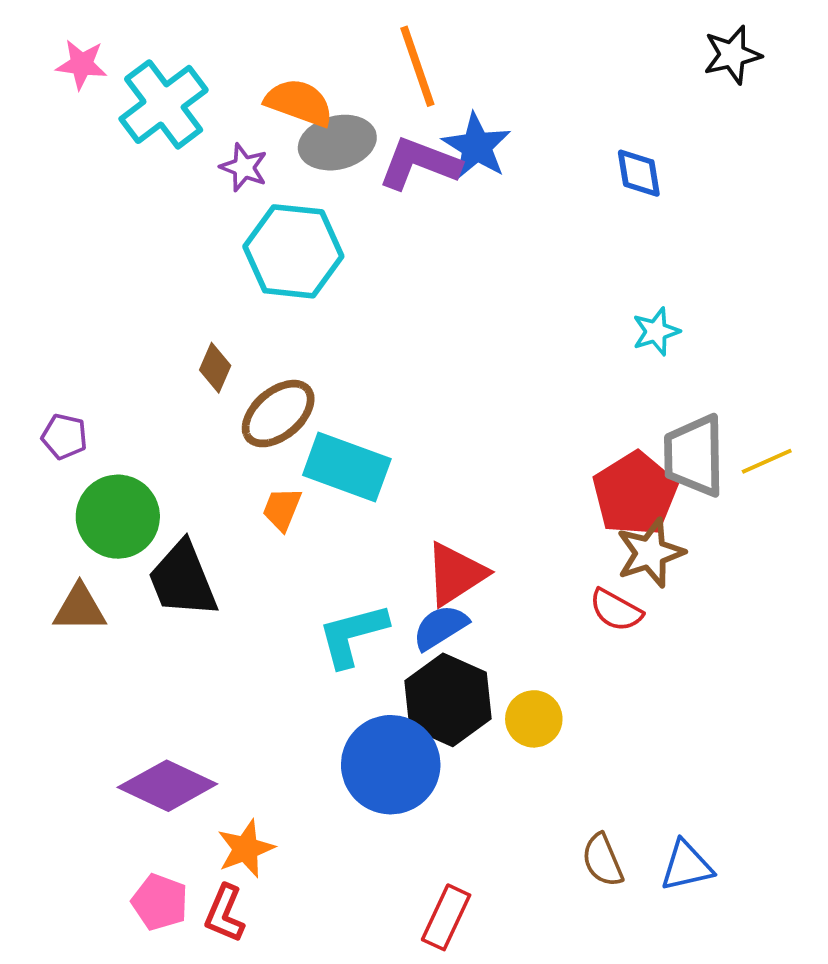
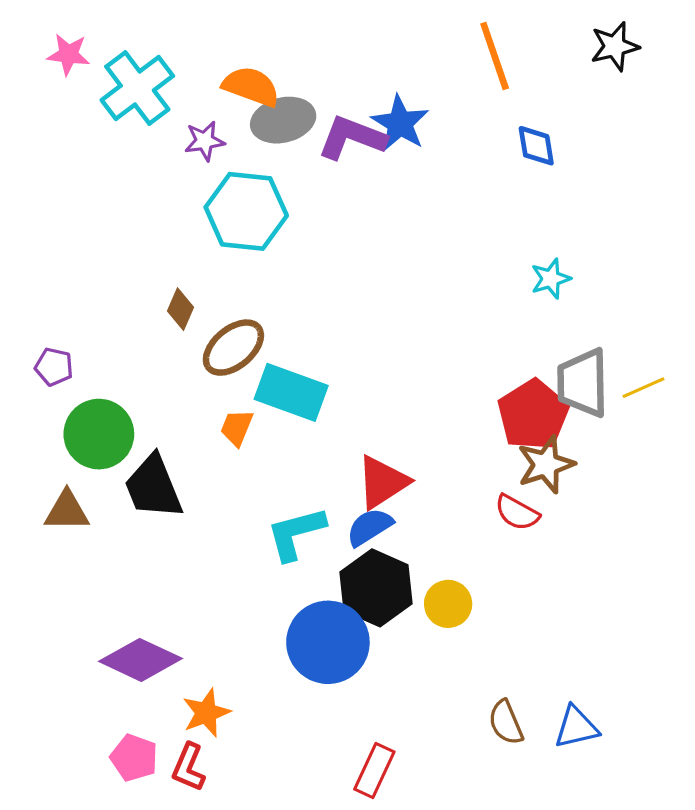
orange line: (417, 66) -> (495, 56), moved
purple star: (244, 167) -> (205, 141), turned -30

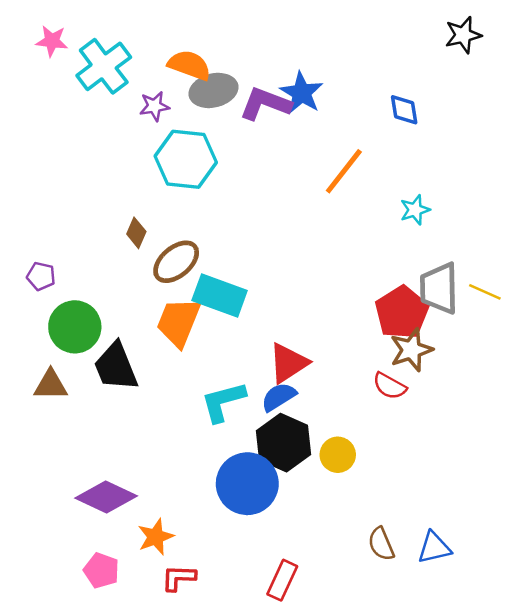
orange line: (495, 56) -> (344, 171), moved, turned 57
yellow line: (644, 388) -> (485, 292), turned 48
orange trapezoid: (237, 428) -> (179, 322), size x1.8
red L-shape: (189, 767) -> (179, 578), moved, turned 69

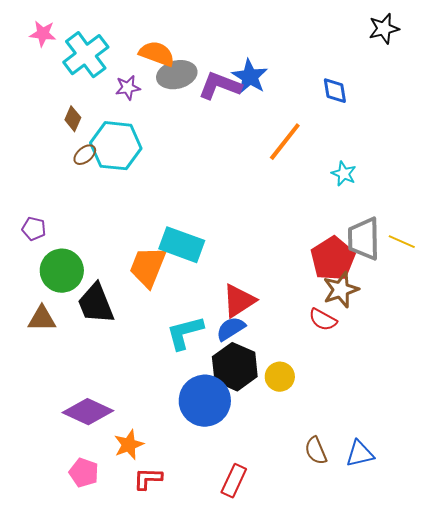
cyan hexagon: (186, 159) -> (116, 146), moved
cyan star: (415, 210) -> (344, 174), turned -30
brown diamond: (136, 233) -> (73, 119), moved
brown ellipse: (176, 262) -> (85, 155), moved, size x0.6

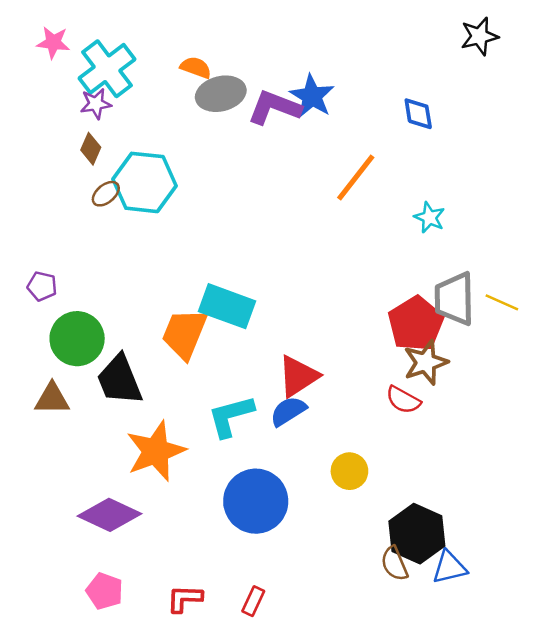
orange semicircle: (157, 54) -> (196, 67), size x0.7
purple star: (128, 88) -> (96, 104), moved
black hexagon: (235, 367) -> (417, 534), moved
orange star: (129, 445) -> (156, 451), moved, size x1.6
red rectangle: (234, 481) -> (253, 601), moved, size x0.7

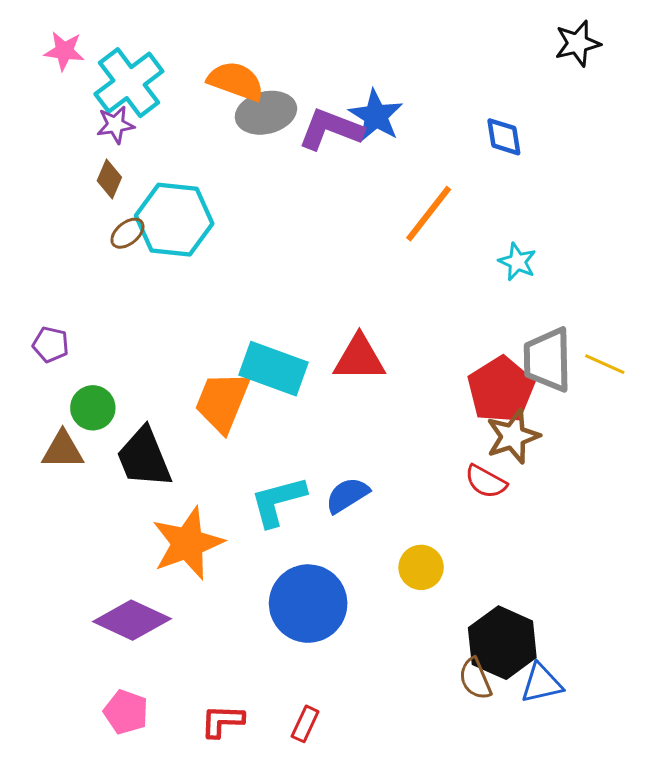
orange semicircle: (196, 67) -> (236, 81), size x1.5
green circle: (77, 339) -> (93, 408), size x0.7
red triangle: (298, 376) -> (359, 358), moved, turned 33
brown triangle: (52, 399) -> (63, 450), moved

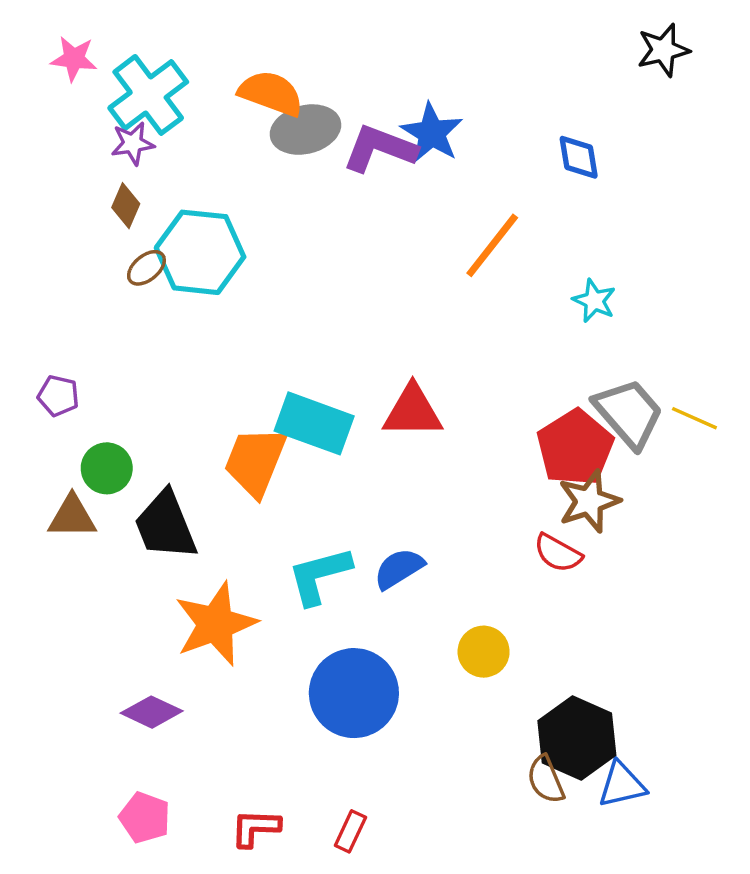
gray trapezoid: (547, 360) -> (629, 413), turned 140
purple diamond: (132, 620) -> (152, 712), size x0.7

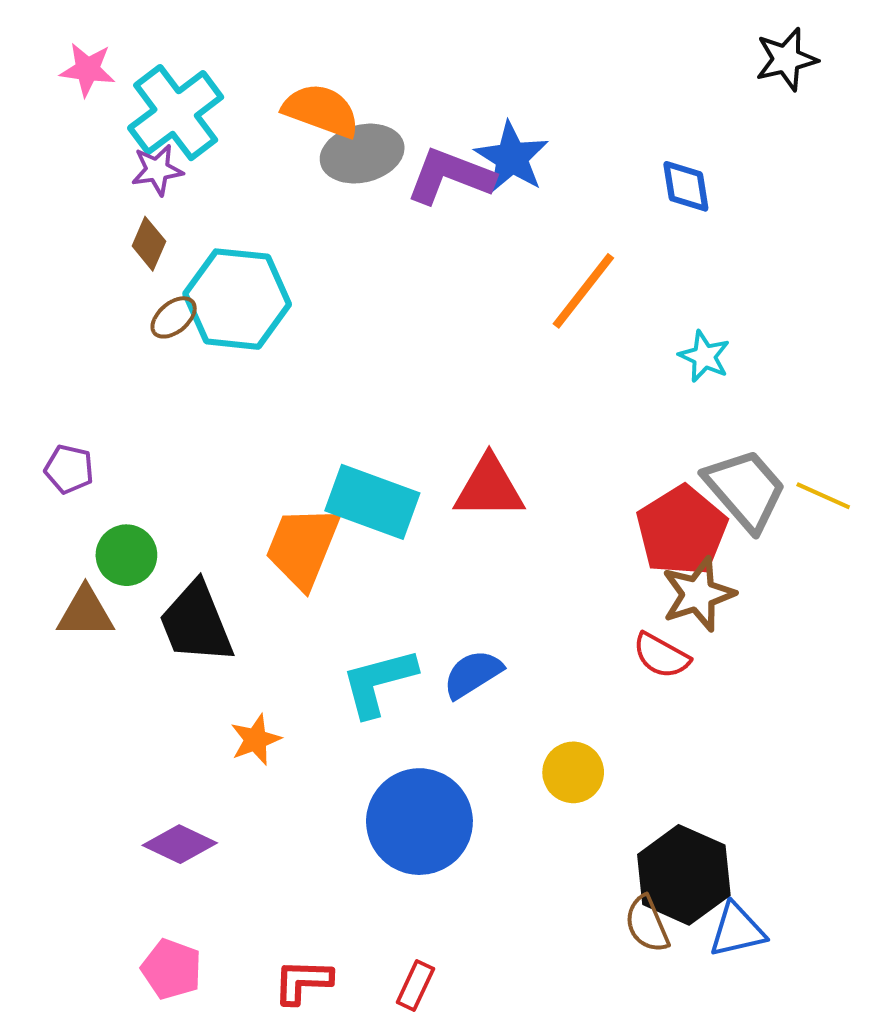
orange star: (216, 624) -> (256, 740), size x0.5

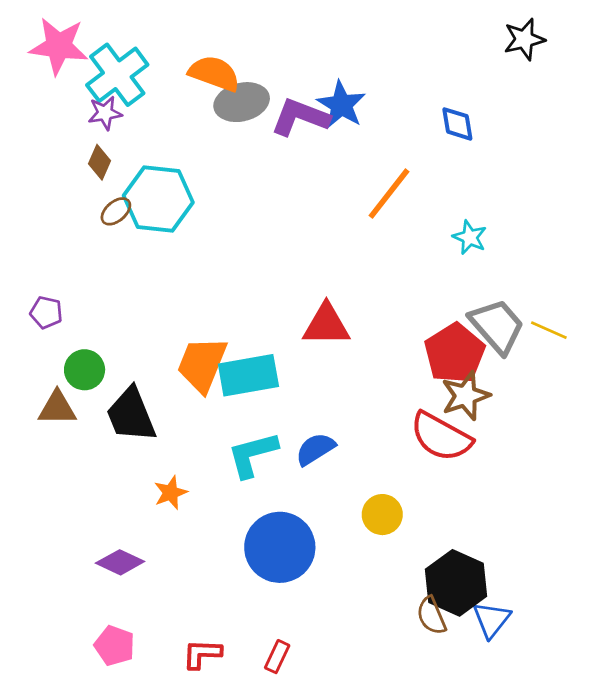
pink star: (88, 70) -> (59, 46), size x1.6
cyan rectangle: (372, 502) -> (248, 375), moved, turned -30
red semicircle: (661, 656) -> (441, 437), size x1.6
blue triangle: (737, 930) -> (492, 620), turned -39

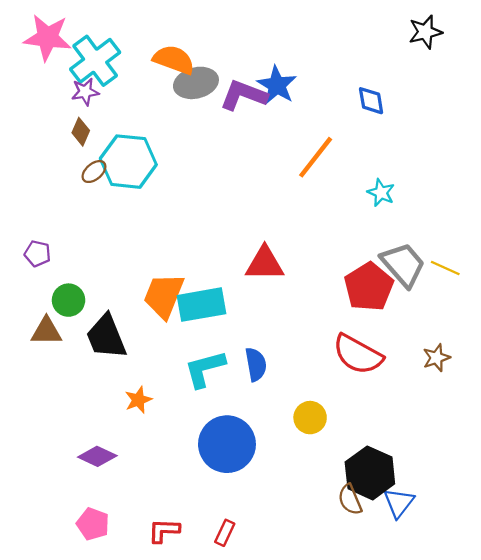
brown star: (466, 396) -> (436, 358), moved, size x0.7
blue semicircle: (315, 449) -> (256, 364), turned 112

